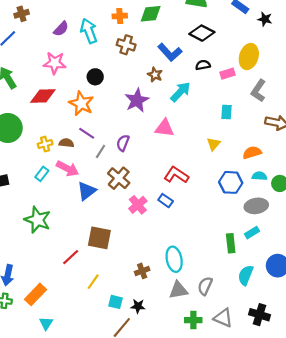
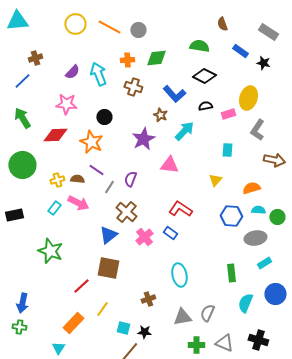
blue triangle: (87, 191) -> (108, 235), moved
cyan rectangle: (252, 233) -> (264, 263), moved
cyan ellipse: (174, 259) -> (179, 275), moved
orange rectangle: (35, 294) -> (73, 323), moved

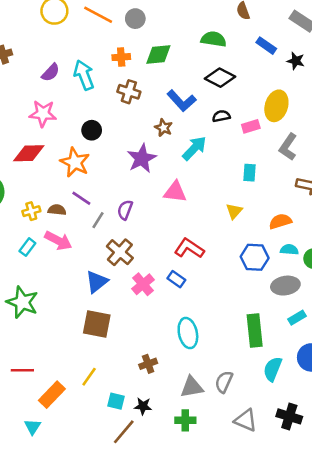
green rectangle: (231, 273) -> (255, 330), size x1.4
red line: (81, 286) -> (22, 370), moved, turned 42
green cross: (196, 345) -> (185, 420), moved

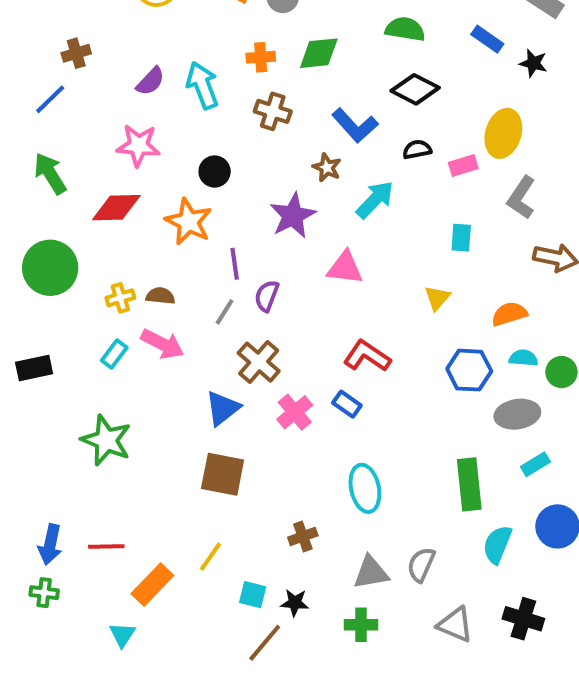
purple line: (81, 198) -> (235, 264), moved, turned 48

